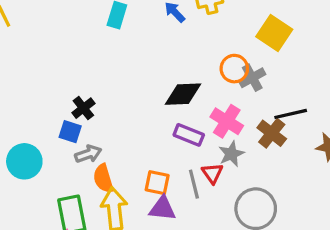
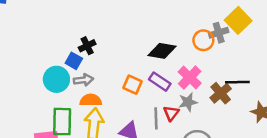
gray cross: (252, 78) -> (219, 33), moved
cyan circle: (24, 161) -> (56, 79), moved
orange semicircle: (103, 179) -> (91, 100), turned 95
orange square: (157, 183) -> (132, 85), moved

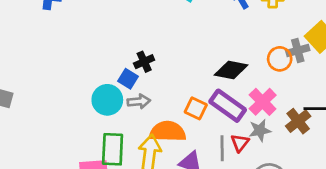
purple rectangle: (160, 82) -> (228, 106), size x1.4
orange semicircle: (91, 100) -> (168, 132), moved, size x1.4

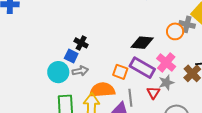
gray cross: (298, 51) -> (187, 24), turned 35
black cross: (144, 62) -> (81, 43), turned -32
gray line: (222, 148) -> (130, 98), moved

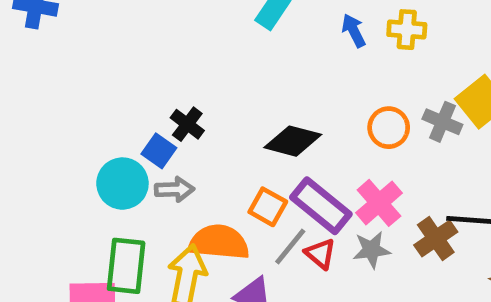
orange circle: (175, 31) -> (389, 128), moved
black diamond: (142, 43) -> (293, 141), moved
red triangle: (153, 93) -> (320, 254), moved, turned -32
gray line: (130, 98) -> (290, 246), moved, turned 36

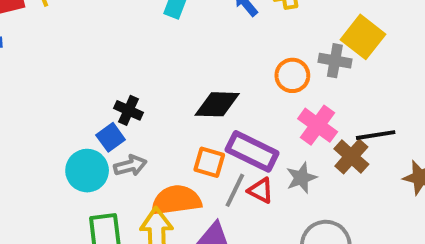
blue square: (159, 151) -> (111, 137), turned 32
pink cross: (379, 203) -> (318, 125), moved

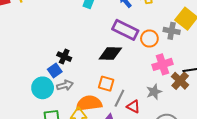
pink cross: (318, 125) -> (162, 64), turned 36
purple rectangle: (252, 151) -> (125, 30), moved
red triangle: (261, 190) -> (133, 107), moved

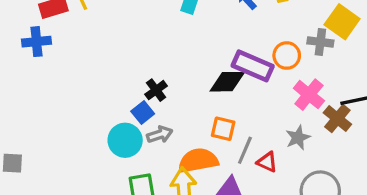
purple rectangle: (125, 30) -> (253, 66), moved
black cross: (64, 57) -> (156, 90), turned 32
pink cross: (162, 64) -> (309, 95), turned -30

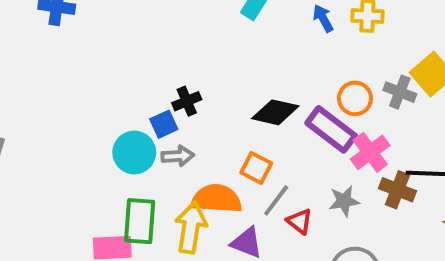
purple rectangle: (253, 66) -> (331, 129), moved
brown cross: (337, 119) -> (397, 190), turned -32

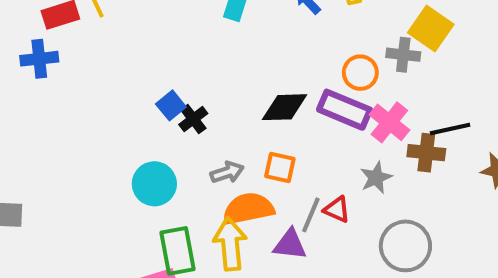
blue square: (164, 124) -> (171, 105), moved
gray arrow: (178, 156) -> (227, 172), moved
gray line: (276, 200) -> (311, 215), moved

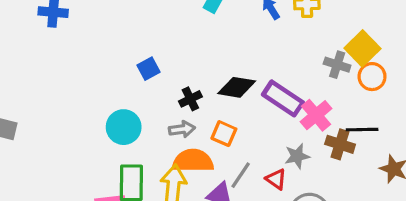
orange circle: (360, 73) -> (372, 77), moved
black cross: (193, 119) -> (190, 99), moved
red triangle: (337, 210) -> (276, 179), moved

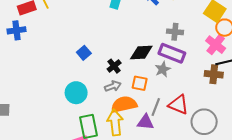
gray cross: (337, 65) -> (175, 32), moved
pink cross: (316, 115) -> (216, 45), moved
gray star: (297, 156) -> (163, 69), moved
red triangle: (276, 179) -> (178, 105), size x1.5

